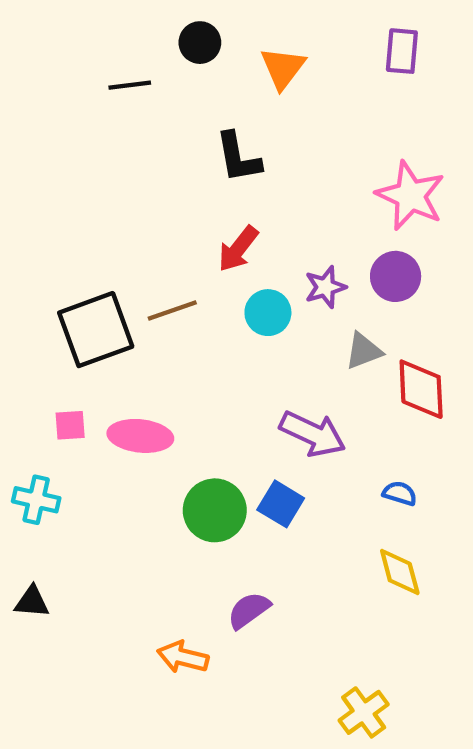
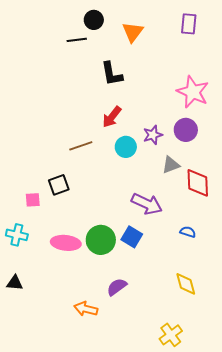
black line: (130, 85) -> (77, 40), moved
black square: (96, 330) -> (59, 185), moved, size x0.6
pink ellipse: (140, 436) -> (66, 243), moved
yellow diamond: (400, 572) -> (186, 284), moved

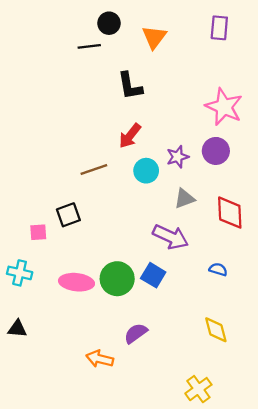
gray triangle: (171, 165) -> (184, 199), moved

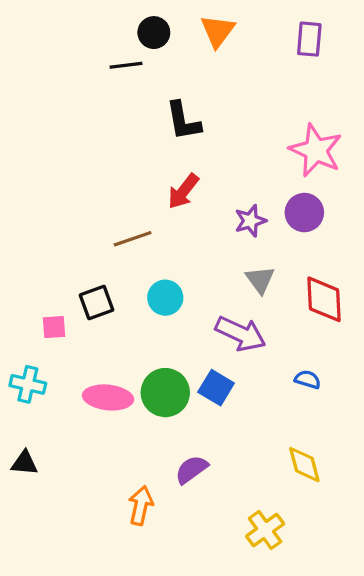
orange triangle: (154, 37) -> (218, 31), moved
cyan circle: (146, 171) -> (165, 298), moved
gray triangle: (184, 199) -> (260, 280), turned -45
orange arrow: (100, 359) -> (141, 505), turned 88
yellow cross: (198, 389) -> (265, 530), moved

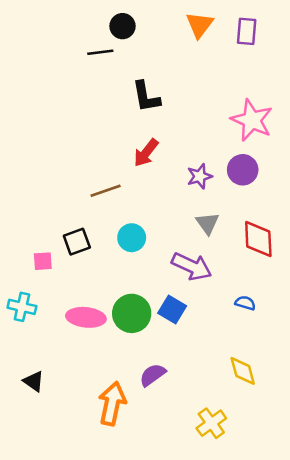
orange triangle: (218, 31) -> (200, 25), moved
black triangle: (25, 463) -> (34, 381), moved, turned 30
orange arrow: (141, 505) -> (112, 404), size x1.4

